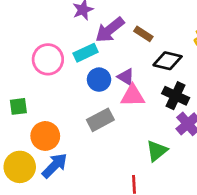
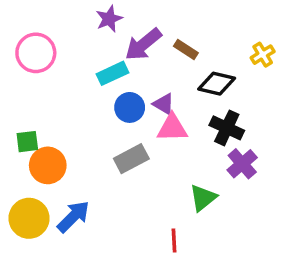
pink circle: (48, 59) -> (36, 53), moved
orange circle: (45, 136) -> (48, 165), moved

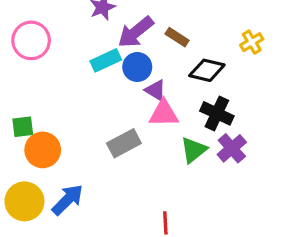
blue circle: (130, 107) -> (137, 67), moved
green triangle: (203, 198) -> (194, 150), moved

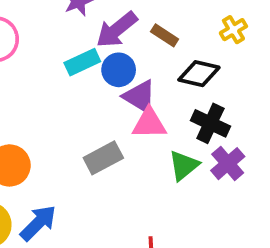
yellow cross: (252, 42) -> (233, 30), moved
purple triangle: (155, 90) -> (140, 97), size x1.4

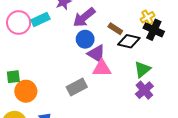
brown rectangle: (165, 35) -> (115, 29), moved
cyan rectangle: (82, 62) -> (40, 19), moved
black cross: (210, 123) -> (154, 30), moved
green triangle: (184, 165) -> (142, 69), moved

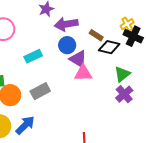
purple arrow: (84, 17) -> (66, 24), turned 30
cyan rectangle: (40, 19) -> (33, 56), moved
gray rectangle: (77, 87) -> (40, 91), moved

